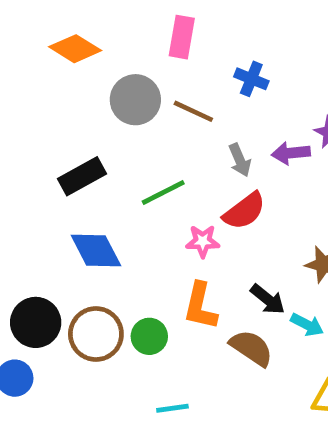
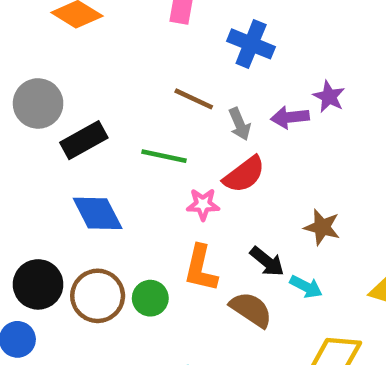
blue cross: (251, 79) -> (251, 44), size x1.4
gray circle: (135, 100) -> (38, 103), moved
brown line: (193, 111) -> (194, 99), moved
green line: (163, 193) -> (164, 156), turned 39

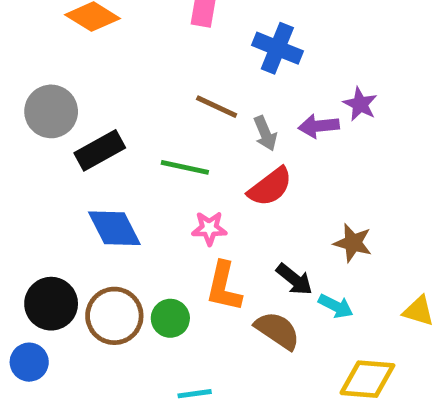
pink star: (203, 204) -> (209, 228), moved

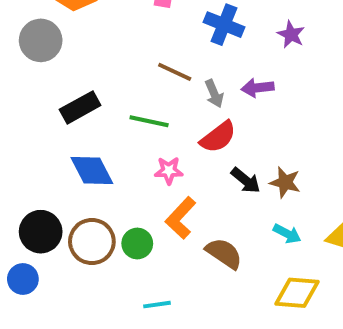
purple star: (360, 104) -> (291, 34), moved
gray circle: (51, 111) -> (41, 40), moved
black arrow: (294, 279) -> (246, 180), moved
orange L-shape: (224, 287) -> (181, 218), turned 30
cyan arrow: (336, 306) -> (287, 234), moved

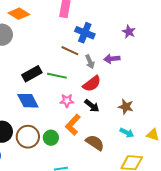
blue cross: (224, 25) -> (85, 33), moved
black rectangle: (80, 107) -> (32, 74), moved
black arrow: (246, 180) -> (92, 106), moved

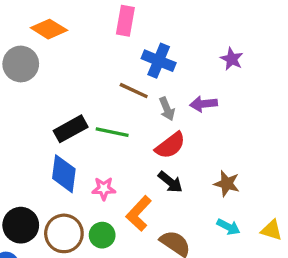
blue diamond: (28, 101) -> (64, 174), turned 35
pink star: (67, 101) -> (104, 189), moved

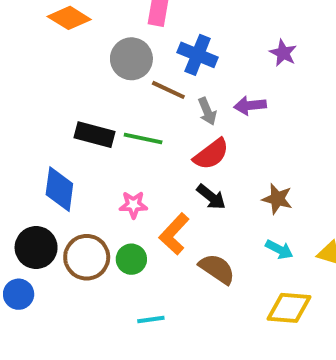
gray circle: (21, 64) -> (131, 59), moved
black rectangle: (71, 129) -> (94, 135), turned 44
blue diamond: (64, 174) -> (59, 189), moved

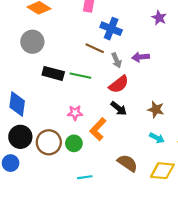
purple star: (283, 53) -> (159, 18), moved
gray circle: (131, 59) -> (32, 42), moved
blue diamond: (59, 189) -> (17, 104), moved
brown semicircle: (217, 269) -> (127, 163), moved

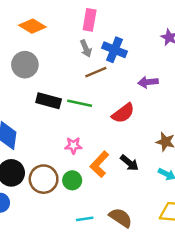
brown line: (95, 48) -> (96, 72), turned -48
gray arrow: (117, 60) -> (86, 49), moved
black arrow: (119, 108) -> (129, 163), moved
brown semicircle: (127, 163) -> (121, 218), moved

